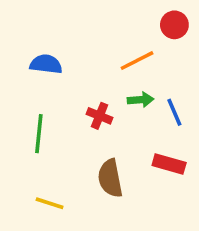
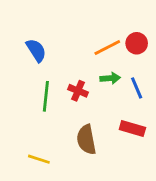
red circle: (174, 25) -> (137, 43), moved
blue semicircle: (46, 64) -> (36, 50), turned 50
green line: (39, 134) -> (46, 96), moved

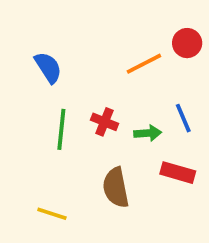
red circle: (137, 43) -> (187, 43), moved
green arrow: (110, 78) -> (148, 133), moved

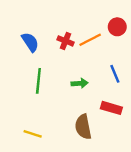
red cross: (104, 122) -> (66, 41), moved
green arrow: (148, 133) -> (80, 83), moved
brown semicircle: (116, 188) -> (83, 127), moved

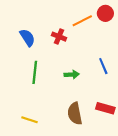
red circle: (117, 27) -> (105, 13), moved
orange line: (90, 40) -> (82, 21), moved
red rectangle: (111, 108) -> (105, 108), moved

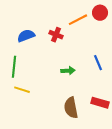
blue semicircle: (27, 38) -> (26, 36), turned -78
green line: (35, 72) -> (14, 67), moved
yellow line: (29, 120) -> (22, 90), moved

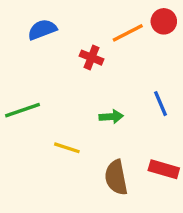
blue semicircle: (26, 36) -> (42, 30), moved
green line: (14, 67) -> (22, 110), turned 65
yellow line: (22, 90) -> (67, 148), moved

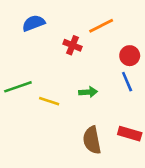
red circle: (164, 21) -> (130, 56), moved
yellow line: (67, 148) -> (49, 101), moved

